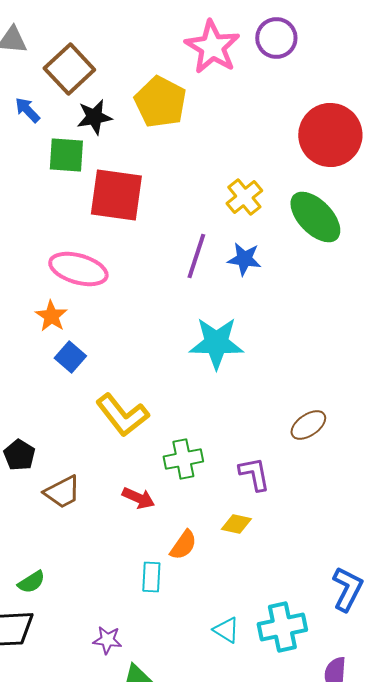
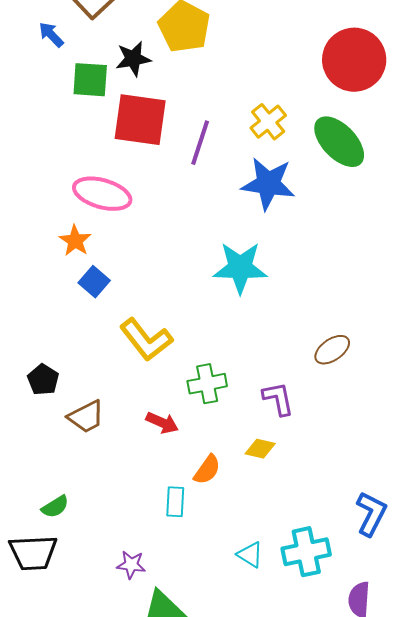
black star: (94, 117) -> (133, 59), moved
purple line: (196, 256) -> (200, 143), moved
blue star: (244, 259) -> (268, 184), size x1.6

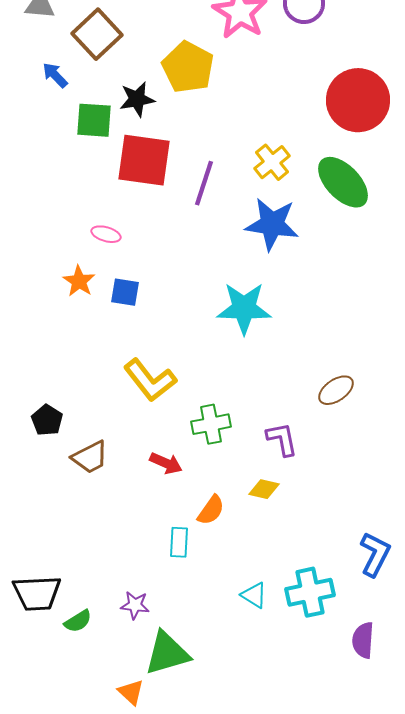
pink ellipse: (102, 194) -> (106, 234), size x0.5
blue square: (94, 282) -> (125, 292), moved, turned -32
green semicircle: (55, 507) -> (78, 621), moved

